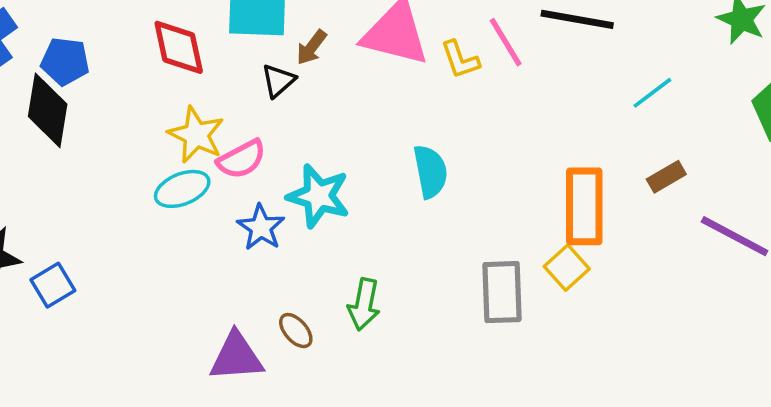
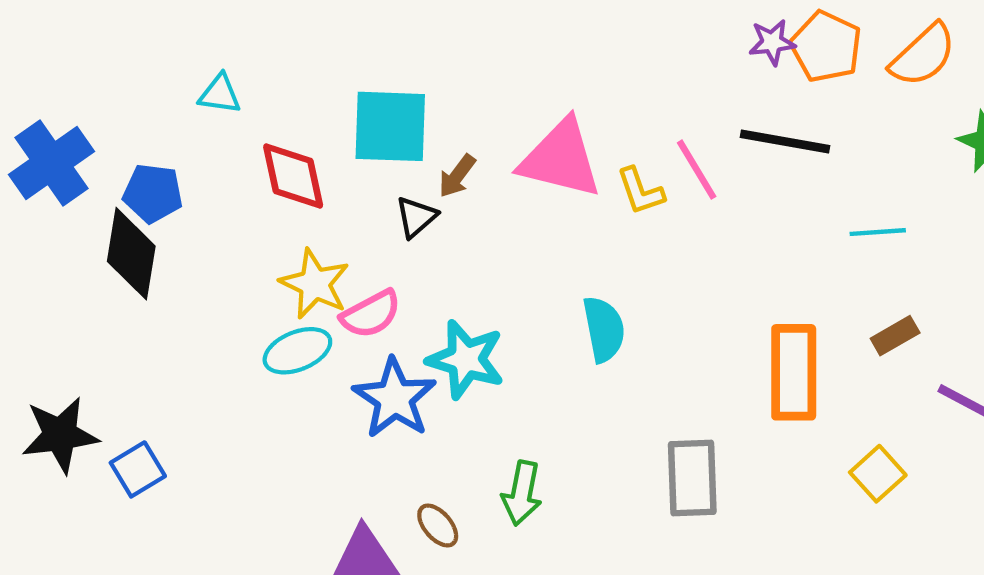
cyan line: (652, 93) -> (878, 232), turned 33
blue star: (261, 227) -> (395, 398), size x1.4
yellow square: (567, 268) -> (878, 474), moved

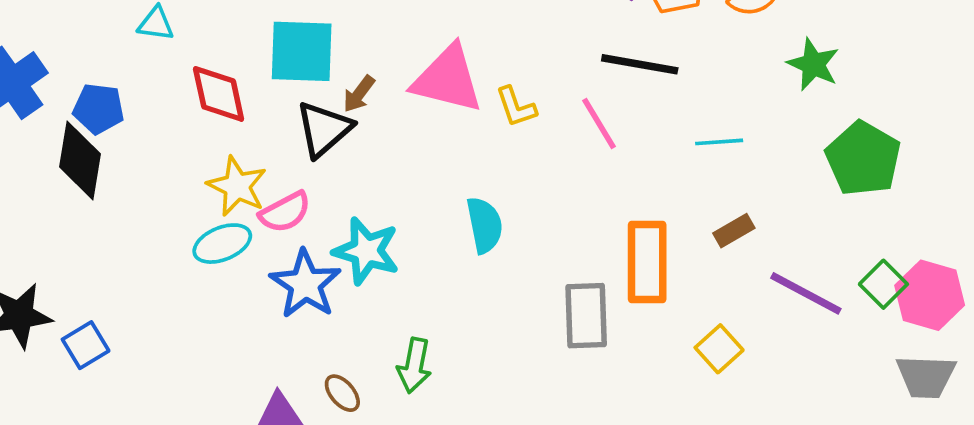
pink line: (697, 170) -> (599, 123), moved
black triangle: (416, 217) -> (324, 129), size x1.6
gray rectangle: (692, 478) -> (586, 316), moved

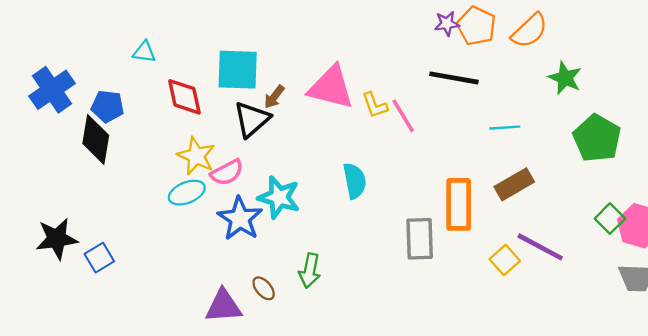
pink line: (599, 123) -> (403, 116), moved
brown rectangle: (734, 231) -> (514, 184), size x1.5
purple line: (806, 293) -> (540, 247), moved

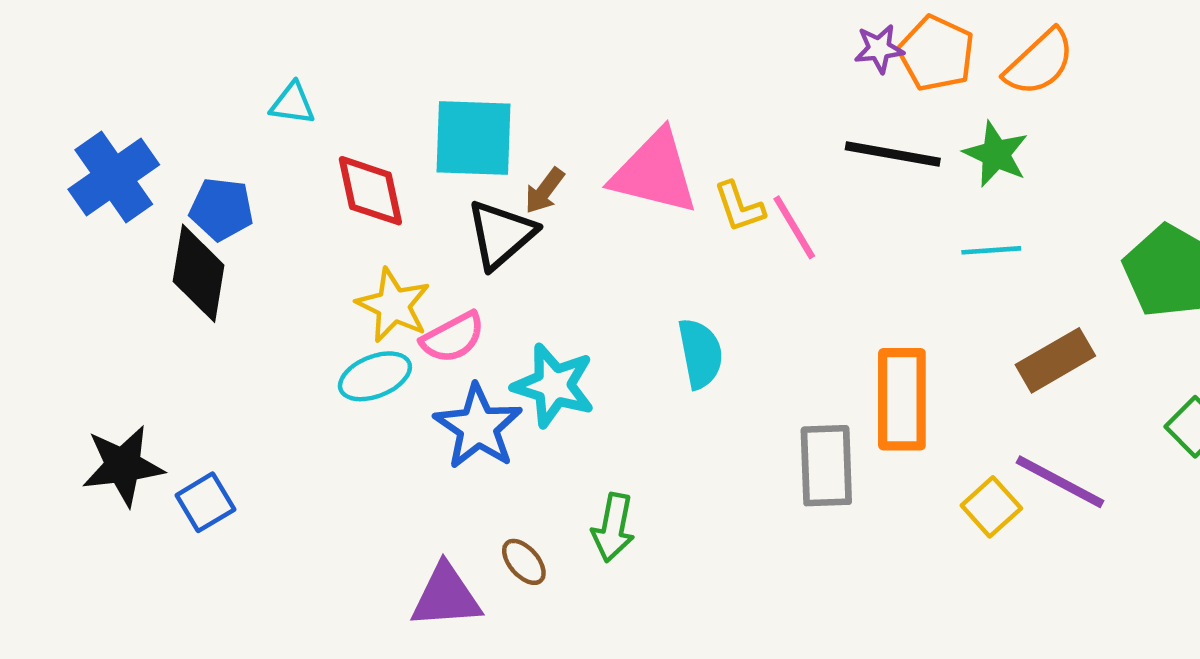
green star: (565, 78) -> (996, 154), moved
brown rectangle: (514, 184) -> (1055, 360), moved

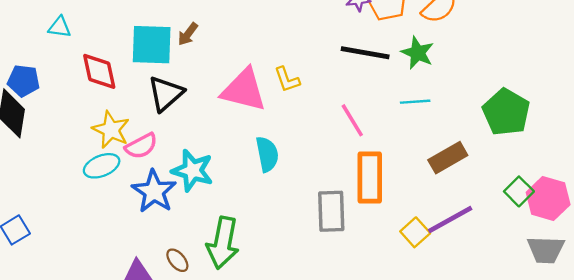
pink triangle: (654, 172) -> (244, 90), moved
brown arrow: (545, 191) -> (188, 34), moved
pink line: (794, 227) -> (352, 120), moved
purple line: (1060, 482) -> (450, 219), turned -57
green arrow: (613, 528) -> (223, 243), size x1.5

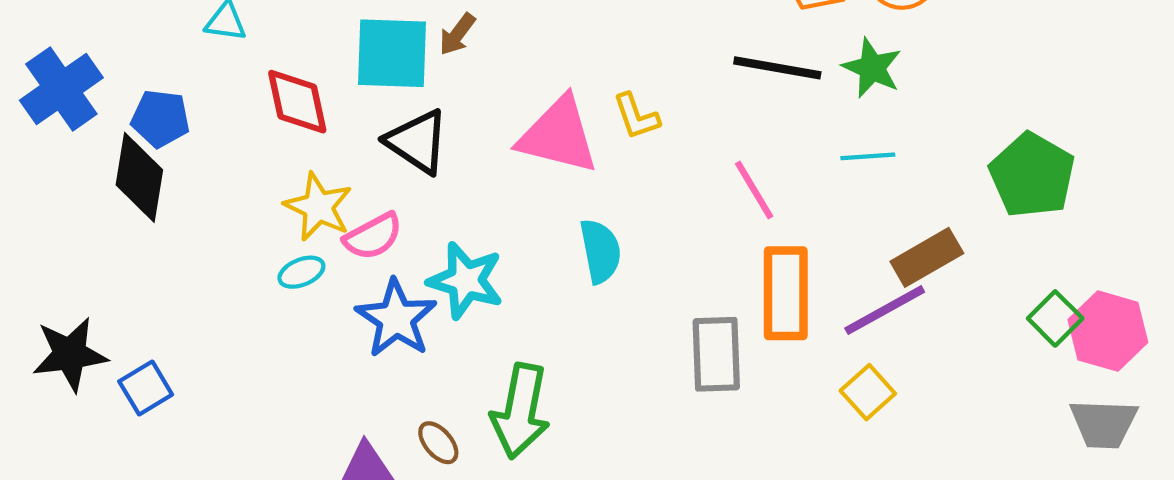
black triangle: (166, 94) -> (417, 142), turned -45
cyan ellipse: (102, 166) -> (301, 272), size x0.7
purple line: (450, 219) -> (885, 310), moved

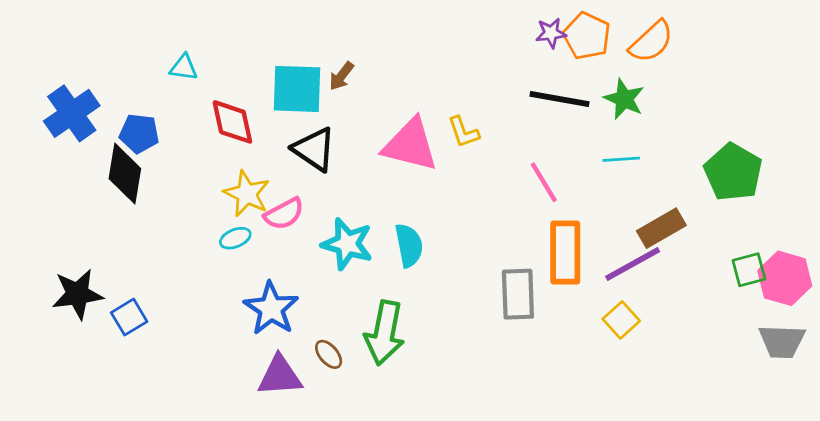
cyan semicircle: (600, 251) -> (409, 245), moved
blue star: (396, 318) -> (271, 308), moved
green square: (1055, 318) -> (749, 270), turned 30

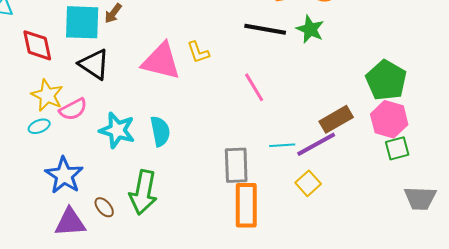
cyan line: (621, 159) -> (282, 145), moved
orange rectangle: (565, 253) -> (246, 205), moved
pink hexagon: (785, 278) -> (389, 119), moved

